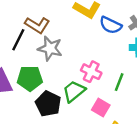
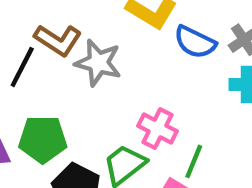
gray star: (50, 48) -> (98, 63), moved
green line: (119, 82) -> (194, 161), moved

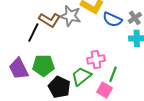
gray star: (98, 63) -> (70, 16), moved
pink cross: (157, 129) -> (96, 59), turned -36

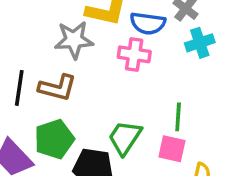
brown L-shape: (50, 20) -> (57, 88), moved
pink cross: (96, 59) -> (134, 54), moved, turned 36

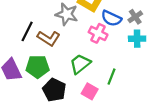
green trapezoid: (125, 138) -> (80, 64), moved
pink square: (172, 149) -> (90, 91), moved

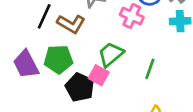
pink square: (90, 91) -> (99, 75), moved

